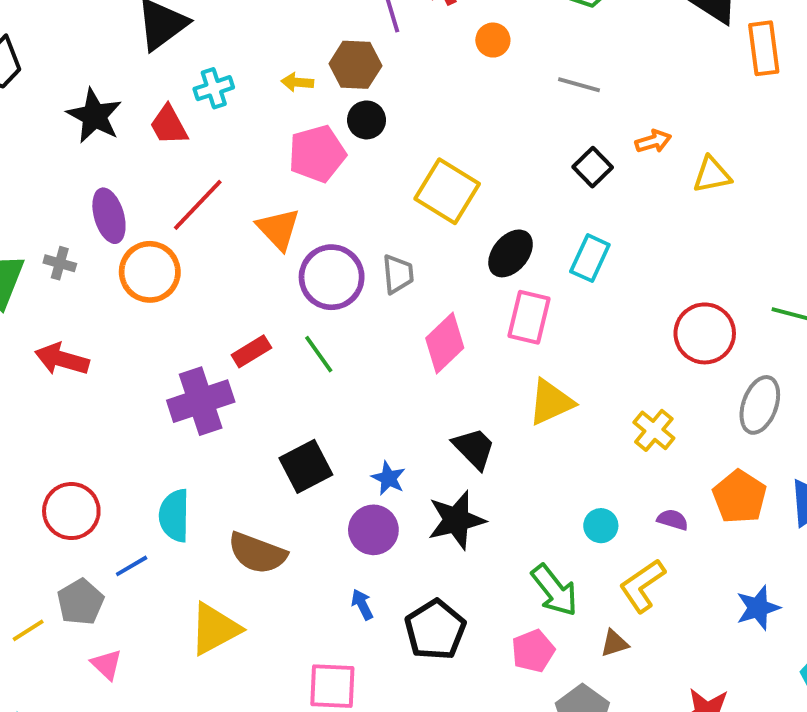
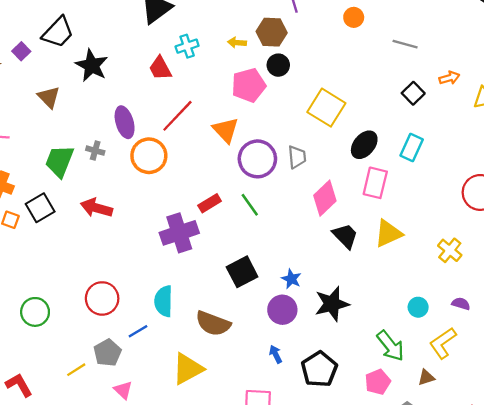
black star: (94, 116) -> (92, 65), moved
black trapezoid: (474, 448) -> (345, 236), moved

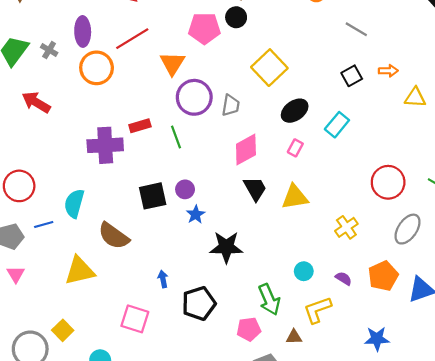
pink rectangle: (375, 183) -> (295, 148), size x0.6
purple circle: (282, 310) -> (185, 189), moved, size x0.7

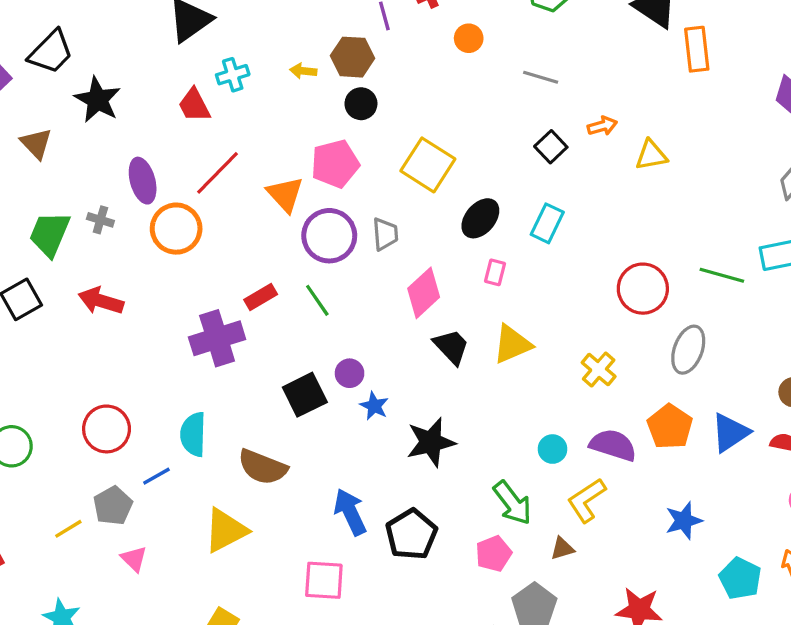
pink pentagon: (204, 28) -> (335, 164), moved
purple semicircle: (343, 278) -> (613, 445), size x1.8
blue arrow: (163, 279) -> (350, 512), size x1.8

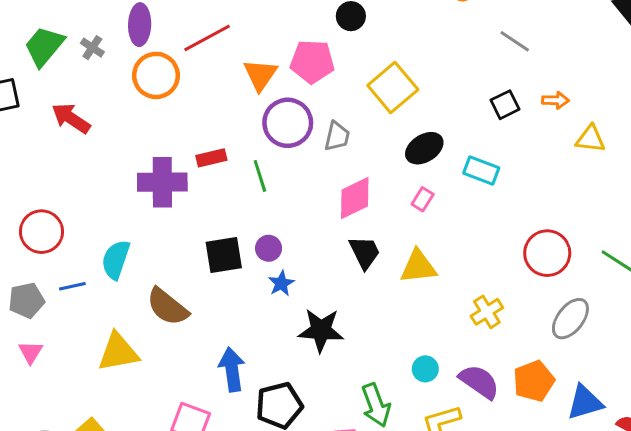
cyan rectangle: (547, 223) -> (481, 171), turned 68

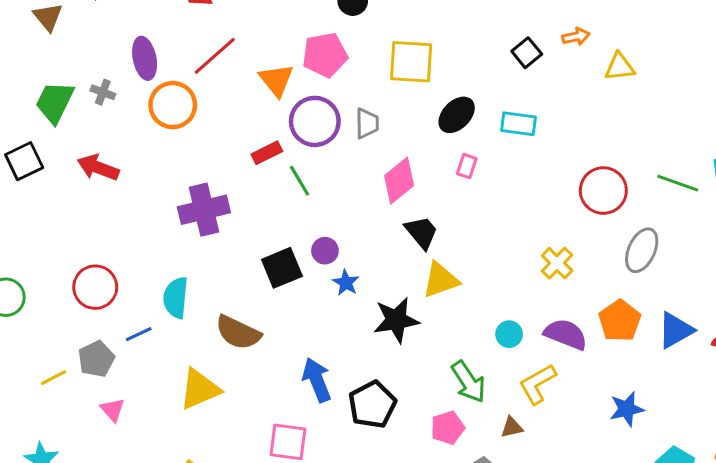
yellow square: (393, 88) -> (411, 62), turned -33
red rectangle: (211, 158) -> (267, 153), moved
yellow triangle: (418, 267) -> (441, 280), moved

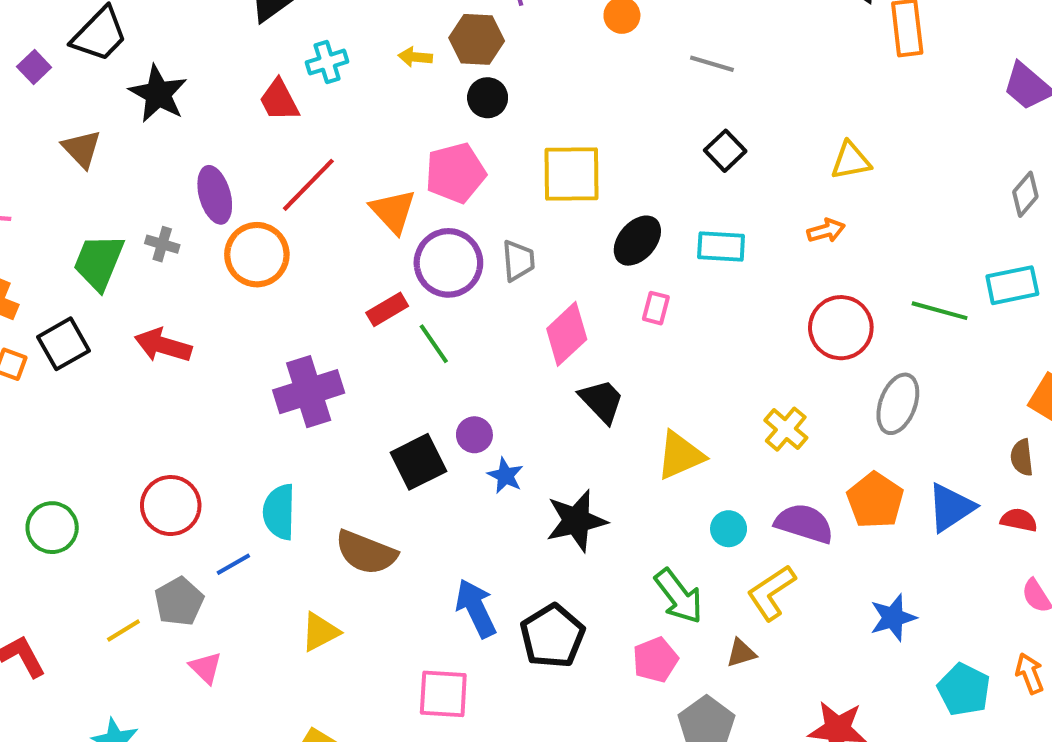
orange arrow: (576, 37) -> (826, 231), moved
yellow triangle: (441, 280) -> (680, 455), moved
yellow triangle: (200, 389) -> (320, 632), size x0.7

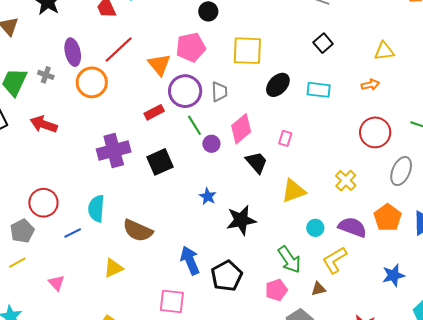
pink rectangle: (656, 308) -> (285, 138), moved
green line: (434, 344) -> (195, 125), moved
purple circle: (474, 435) -> (211, 144), moved
black square: (419, 462) -> (160, 162), moved
gray pentagon: (179, 601) -> (22, 231), moved

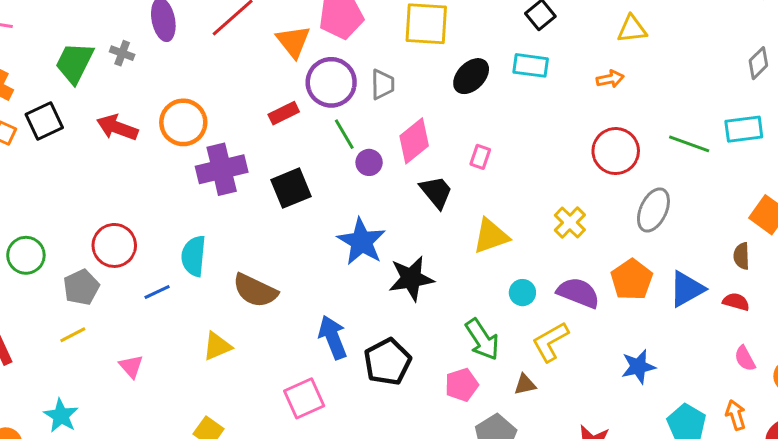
orange circle: (92, 82) -> (183, 122), moved
cyan rectangle: (319, 90) -> (531, 65), moved
blue star: (208, 196) -> (362, 242), size x1.8
pink square: (172, 301) -> (304, 398), turned -32

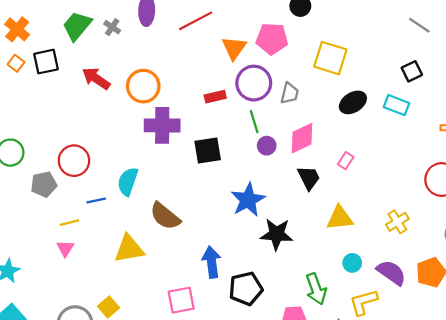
yellow line: (73, 335) -> (69, 223), moved
yellow triangle: (217, 346) -> (129, 249), size x1.4

